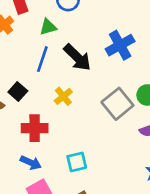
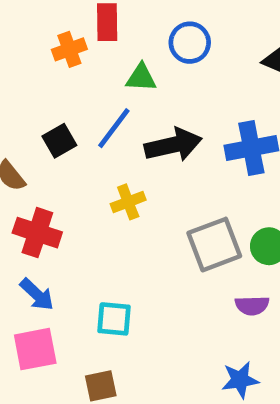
black arrow: (77, 57) -> (173, 145), turned -76
black square: (18, 92) -> (59, 141), moved
red cross: (35, 128) -> (37, 233), moved

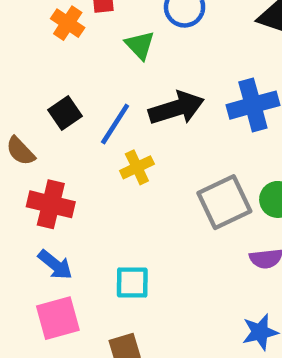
orange cross: (69, 49) -> (68, 23), turned -32
green triangle: (141, 78) -> (140, 45), turned 48
blue line: (114, 128) -> (115, 124), moved

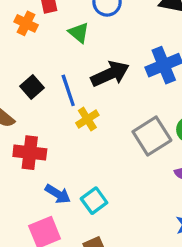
blue line: (115, 124) -> (68, 90), turned -44
blue arrow: (55, 265) -> (58, 194), moved
cyan square: (132, 282) -> (94, 201), turned -30

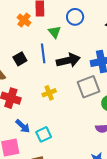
blue line: (68, 90) -> (43, 53), moved
yellow cross: (87, 119) -> (49, 93), moved
gray square: (152, 136) -> (89, 87), moved

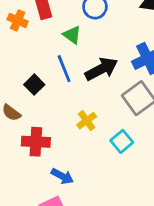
orange cross: (24, 20) -> (18, 20), moved
cyan square: (44, 134) -> (122, 141), moved

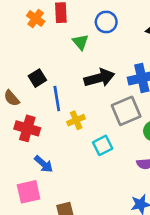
blue line: (64, 69) -> (57, 99), moved

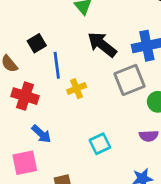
black arrow: (99, 78) -> (102, 45), turned -128
cyan square: (103, 145) -> (100, 144), moved

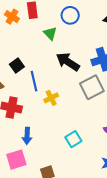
blue arrow: (41, 134) -> (27, 136), turned 56

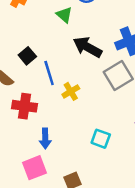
cyan square: (73, 139) -> (101, 139), turned -35

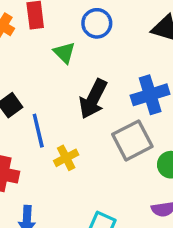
black arrow: (88, 47) -> (93, 99), turned -96

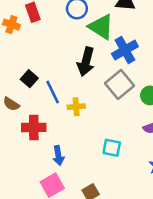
green triangle: (64, 53) -> (101, 27), moved, size x1.6
yellow cross: (66, 158) -> (76, 107), turned 35

